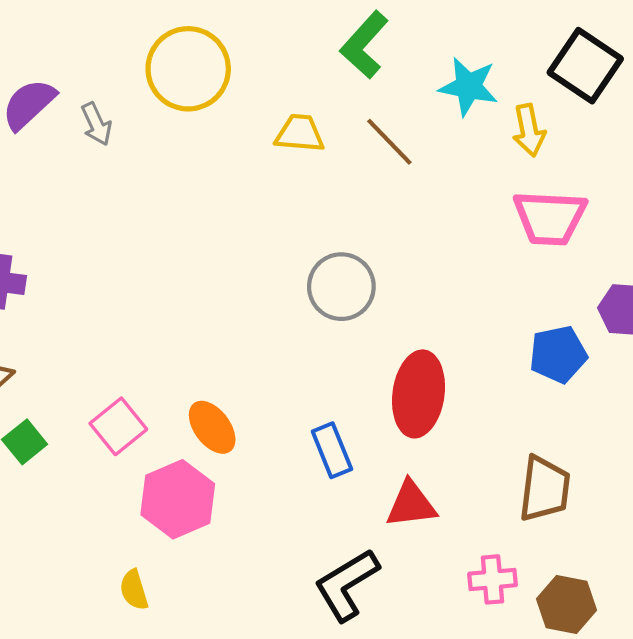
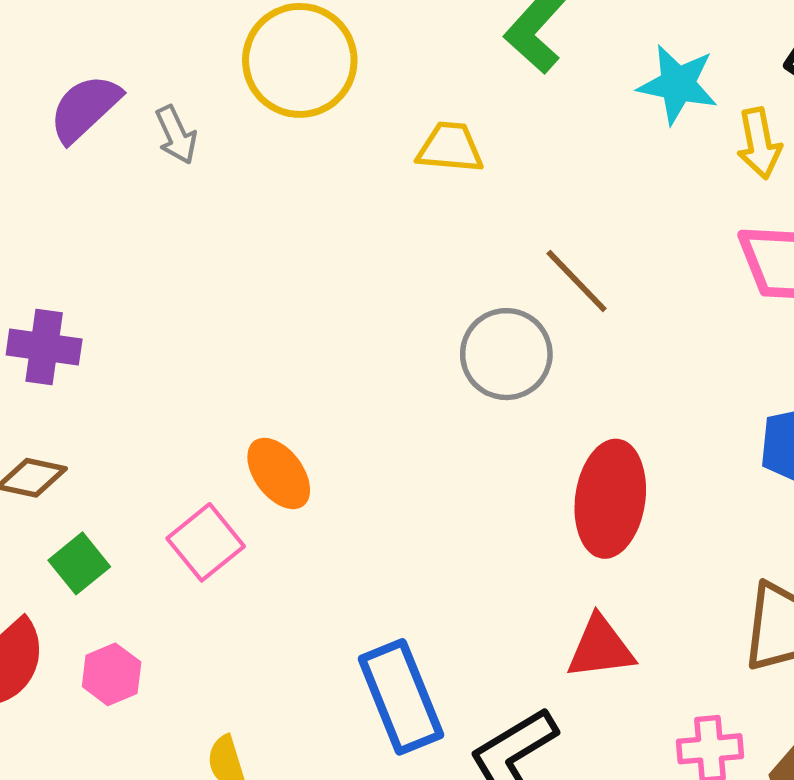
brown line: (389, 142) -> (577, 281), moved
orange ellipse: (212, 427) -> (279, 473), moved
blue rectangle: (332, 450) -> (401, 697), moved, size x1.5
pink hexagon: (178, 499) -> (112, 674), moved, size x0.6

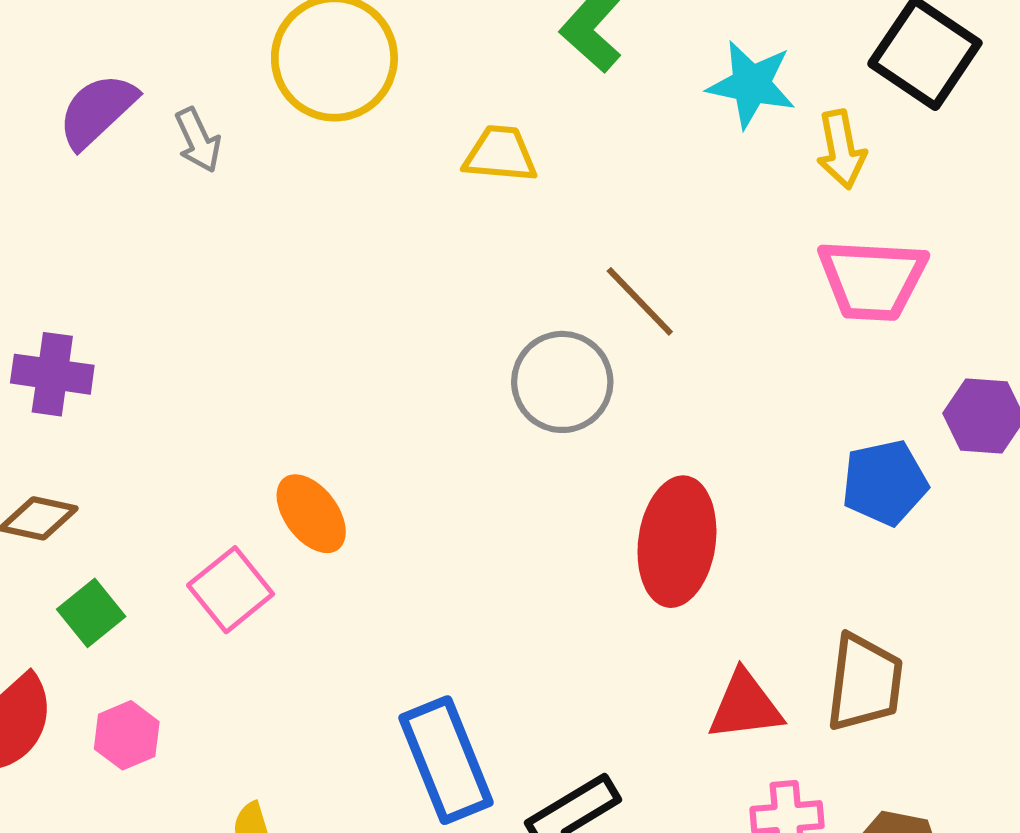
red triangle: (600, 648) -> (745, 706), moved

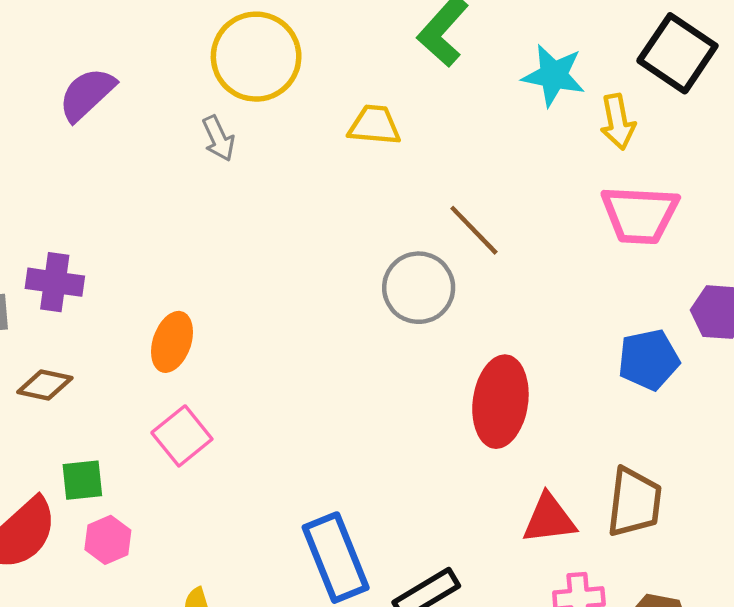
gray arrow: (198, 140) -> (218, 138), moved
orange ellipse: (311, 514) -> (172, 342), moved, turned 56
green square: (91, 613) -> (82, 480), moved, turned 33

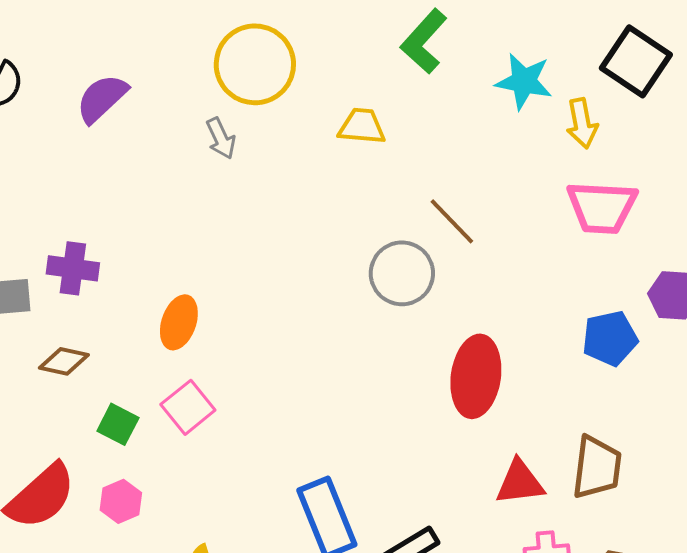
green square: (82, 480) -> (118, 424), moved, turned 33

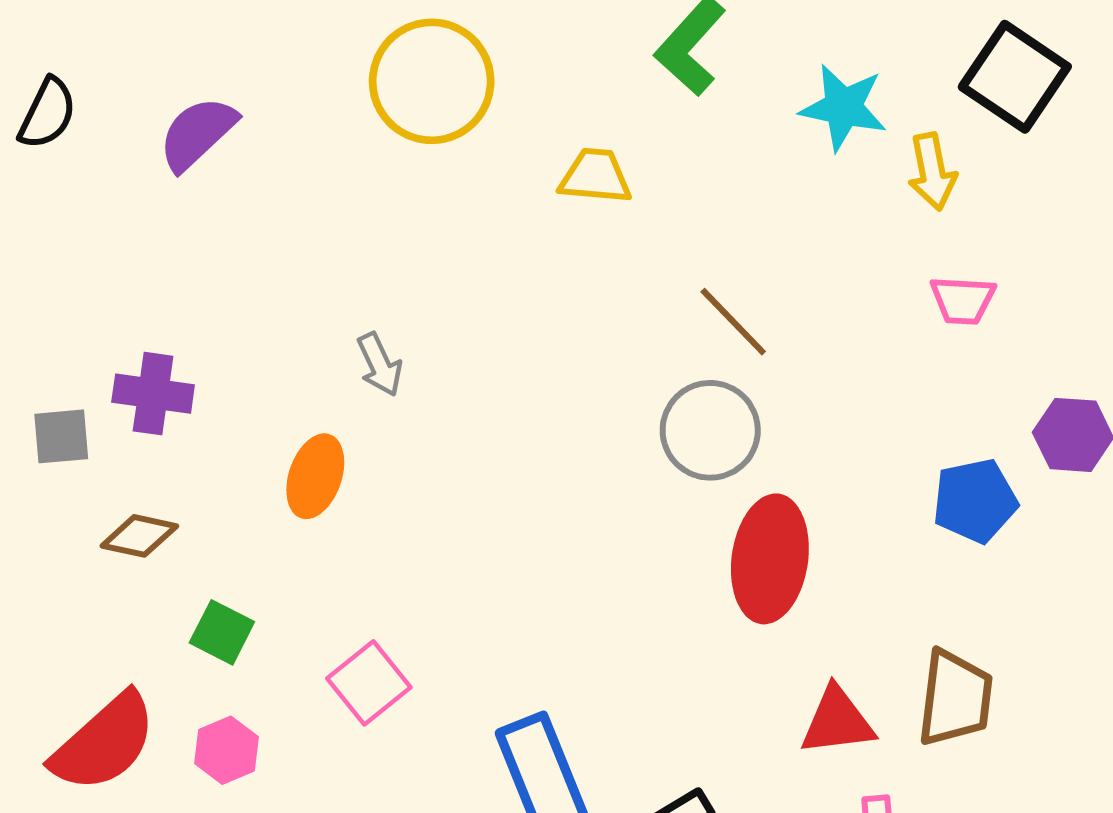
gray arrow: (221, 138) -> (380, 365), moved
pink trapezoid: (602, 207) -> (963, 300), size x0.6
gray circle: (402, 273) -> (710, 430), moved
pink square: (188, 407) -> (369, 683), moved

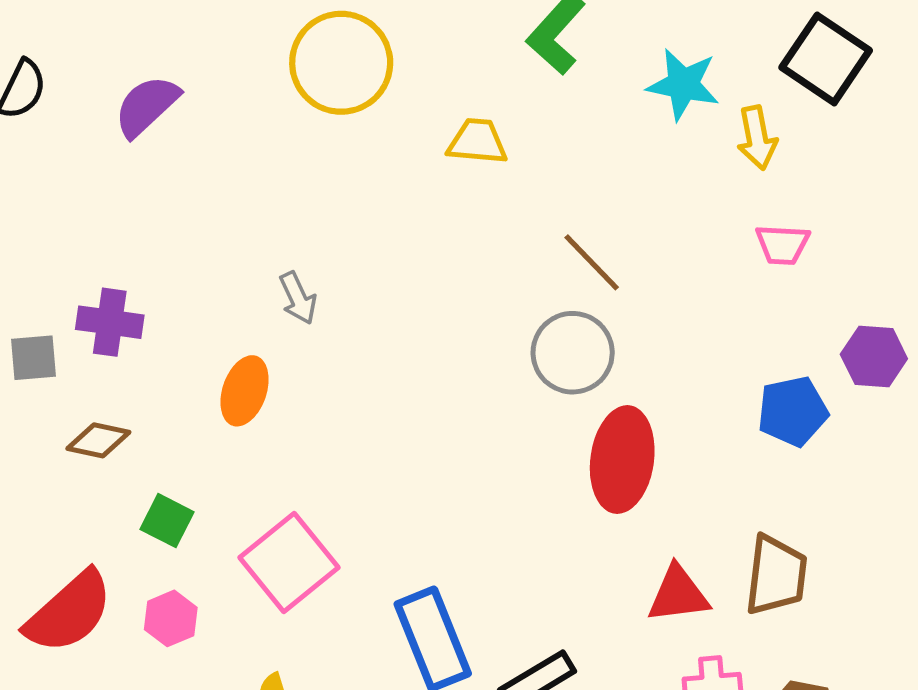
pink square: (369, 683) -> (289, 563), size x1.4

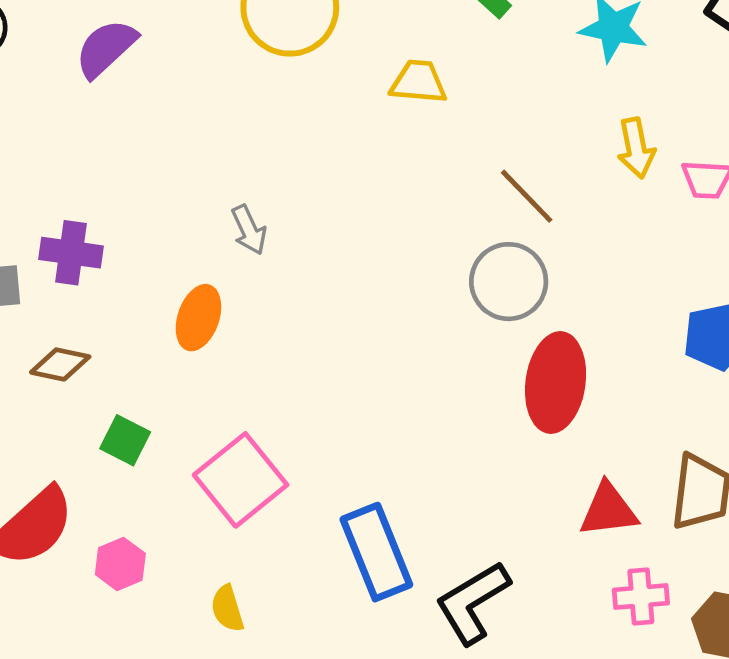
yellow arrow: (757, 138) -> (636, 148), moved
pink hexagon: (171, 618) -> (120, 564), moved

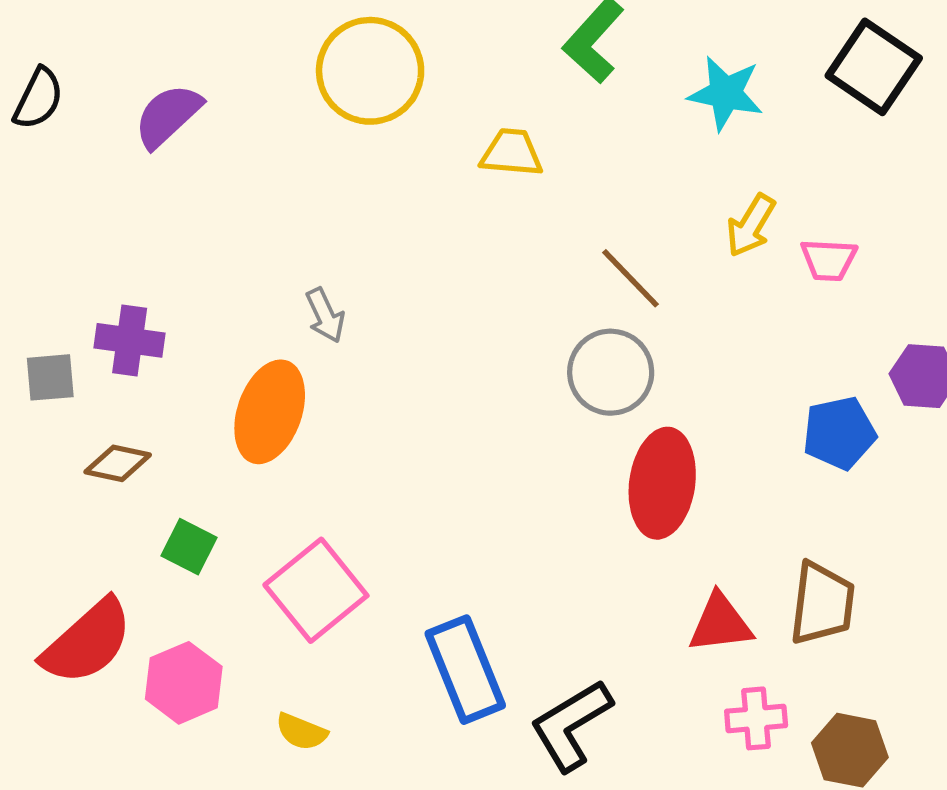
yellow arrow: (636, 148) -> (751, 225), turned 42
orange ellipse: (198, 318) -> (270, 412), size x1.4
pink hexagon: (120, 564) -> (184, 683), size x1.4
yellow semicircle: (227, 609) -> (301, 732), turned -51

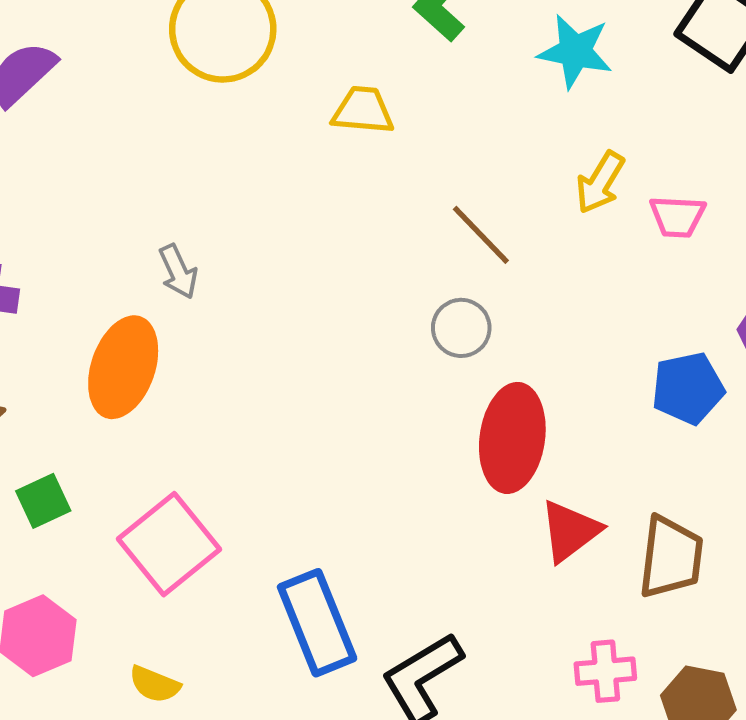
gray circle: (611, 372) -> (461, 328), size x0.7
green square: (189, 547) -> (43, 501), turned 38
red triangle: (720, 623) -> (570, 531), moved, turned -30

